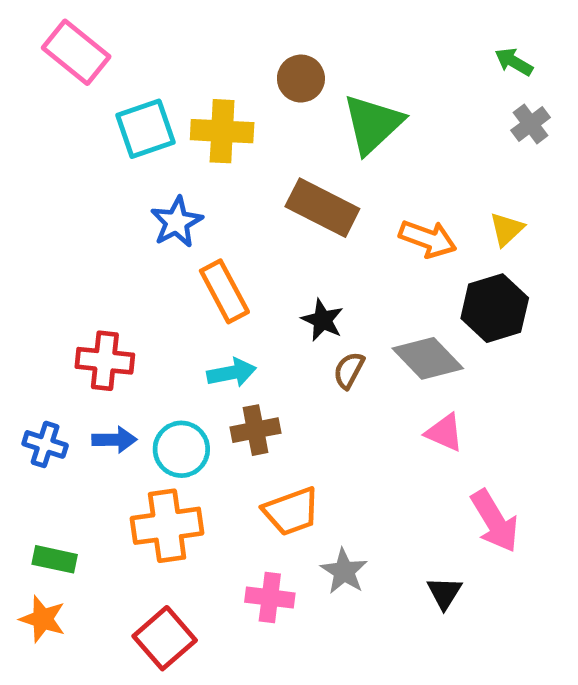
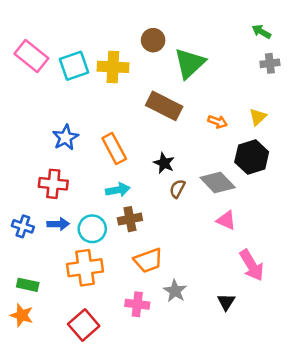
pink rectangle: (76, 52) -> (31, 56), moved
gray cross: (531, 124) -> (270, 63), turned 30
blue star: (177, 222) -> (65, 138), moved
orange arrow: (428, 239) -> (218, 122), size x0.7

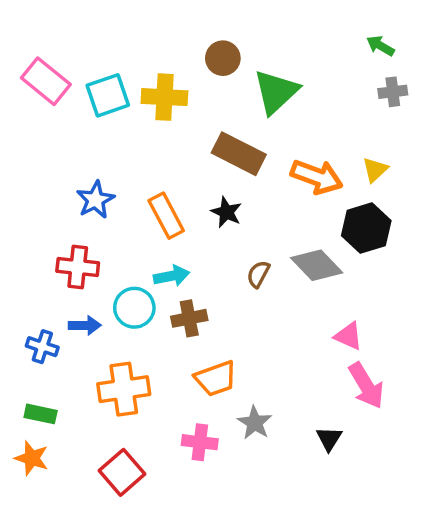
orange arrow: (218, 122) -> (317, 177), size x1.8
black star: (164, 163) -> (226, 212), moved
pink triangle: (226, 220) -> (349, 336), moved
blue cross: (23, 226) -> (42, 347), moved
cyan circle: (92, 229) -> (134, 308), moved

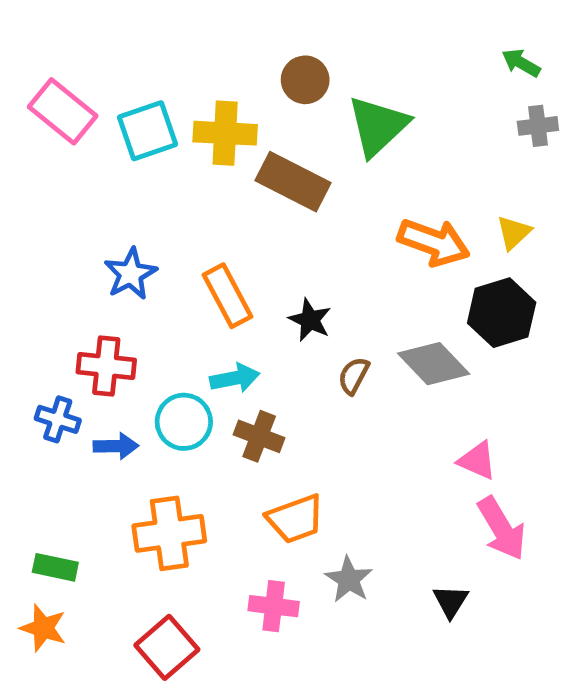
brown rectangle: (239, 154) -> (293, 182), moved
black star: (226, 212) -> (310, 320), moved
brown cross: (189, 318) -> (259, 436), turned 32
blue cross: (42, 347) -> (58, 419), moved

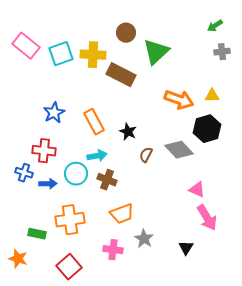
green arrow: (521, 63) -> (215, 26), turned -63
yellow triangle: (514, 233) -> (212, 96), turned 42
green rectangle: (55, 567) -> (37, 234), moved

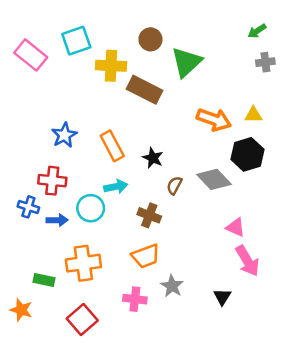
cyan square: (61, 54) -> (76, 41), moved
brown cross: (107, 180) -> (149, 215), moved

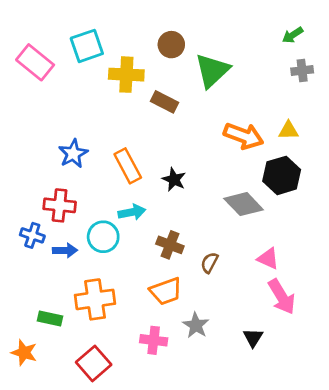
brown rectangle: (144, 90) -> (164, 102), size x0.7
brown semicircle: (174, 185) -> (209, 263), moved

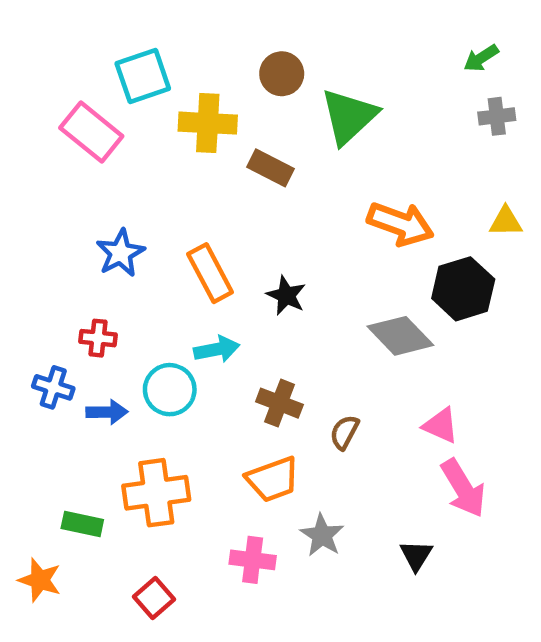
pink rectangle: (35, 62) -> (91, 132), moved
yellow triangle: (289, 130) -> (506, 222), moved
red cross: (60, 205) -> (98, 338), size x0.7
red square: (94, 363) -> (154, 598), size x0.7

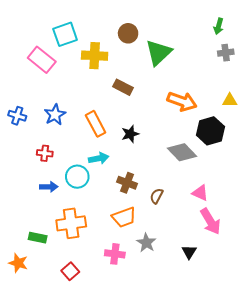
green arrow: (481, 58) -> (219, 26), turned -42
brown rectangle: (270, 168) -> (123, 87), moved
black star: (286, 296) -> (130, 134), turned 30
blue cross: (53, 387) -> (17, 116), moved

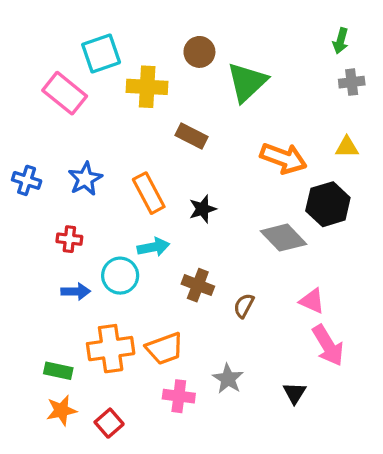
yellow triangle: (230, 100) -> (347, 147), moved
orange trapezoid: (124, 217) -> (165, 349), moved
orange star: (18, 263) -> (61, 410), moved, turned -30

